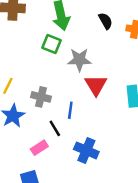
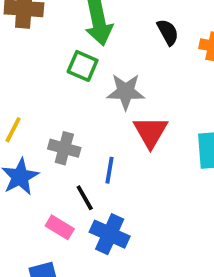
pink rectangle: (39, 148) -> (60, 227), turned 63
blue cross: (86, 150) -> (110, 234), moved

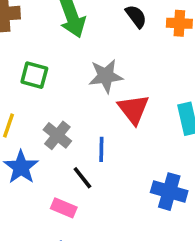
green square: (83, 66) -> (34, 75), moved
gray cross: (64, 148) -> (57, 135), turned 32
blue cross: (110, 234) -> (169, 192), moved

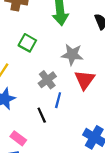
gray cross: (57, 135) -> (47, 80), moved
pink rectangle: (64, 208) -> (18, 138), moved

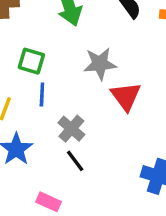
gray cross: (47, 80) -> (71, 129), moved
blue line: (58, 100) -> (42, 95), moved

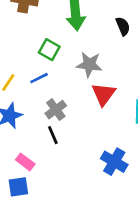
green square: (31, 61) -> (49, 50), moved
blue line: (42, 95) -> (39, 78), turned 48

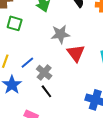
green square: (49, 50) -> (15, 23), moved
blue line: (39, 78) -> (27, 63), moved

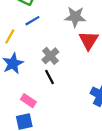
blue line: (27, 63) -> (32, 21), moved

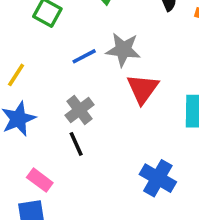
blue line: (32, 21) -> (84, 56), moved

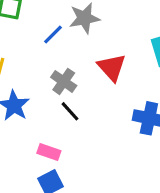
red triangle: (143, 89) -> (112, 67), moved

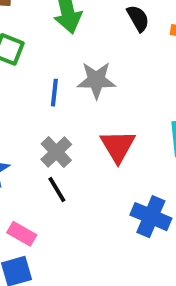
blue line: (53, 35) -> (54, 93), turned -50

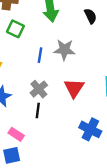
black line: (57, 190) -> (38, 110), turned 35

